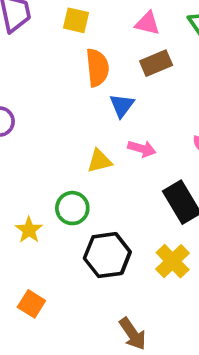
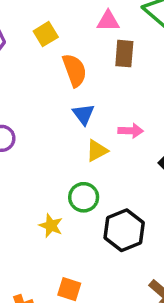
yellow square: (76, 20) -> (46, 34), turned -30
brown rectangle: (156, 63) -> (124, 54), turned -48
blue triangle: (122, 105) -> (84, 114), moved

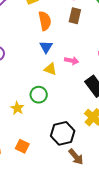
yellow triangle: (97, 151) -> (50, 69), turned 40
black hexagon: (124, 230) -> (63, 133), moved

